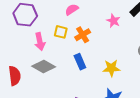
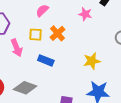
blue rectangle: (80, 62) -> (46, 60), moved, turned -35
gray diamond: (44, 67) -> (25, 88), moved

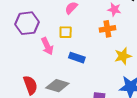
orange cross: (57, 33) -> (107, 29), moved, turned 35

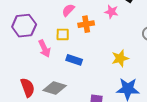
orange cross: (107, 29) -> (86, 24), moved

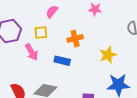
orange cross: (86, 24) -> (75, 39), moved
yellow square: (63, 34) -> (41, 32), moved

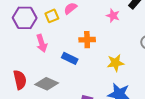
yellow square: (41, 32) -> (52, 16), moved, turned -32

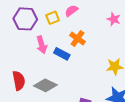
orange cross: (87, 40) -> (77, 39), moved, turned 35
blue rectangle: (70, 58) -> (62, 54), moved

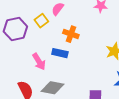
pink arrow: (42, 45) -> (39, 62), moved

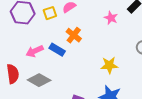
pink arrow: (39, 62) -> (35, 51), turned 78

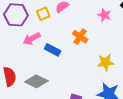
orange cross: (74, 35) -> (80, 37), moved
pink arrow: (35, 51) -> (32, 39), moved

